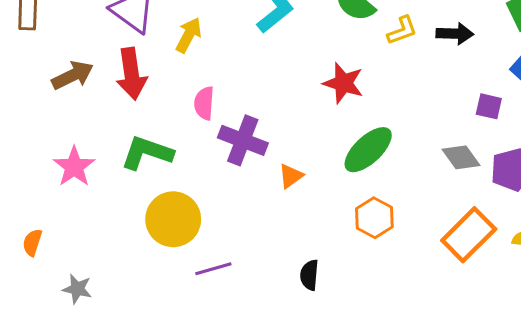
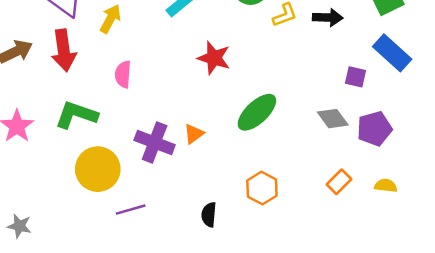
red star: (343, 83) -> (214, 58), moved
purple cross: (243, 140) -> (155, 143), moved
orange hexagon: (374, 218) -> (262, 188), moved
orange rectangle: (469, 235) -> (339, 182), size x0.6

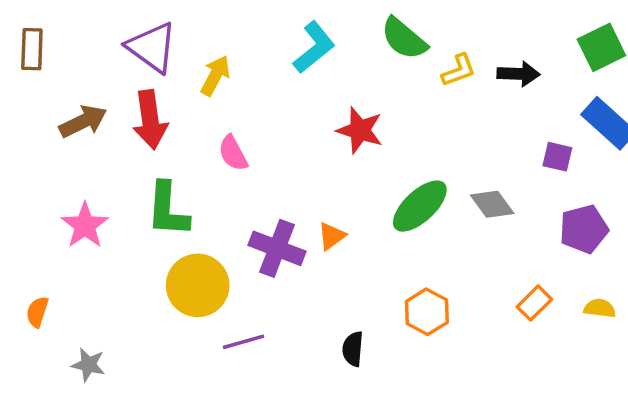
pink semicircle: (123, 74) -> (233, 153), turned -32
green L-shape: (76, 115) -> (168, 210), turned -105
gray diamond: (333, 119) -> (492, 204), moved

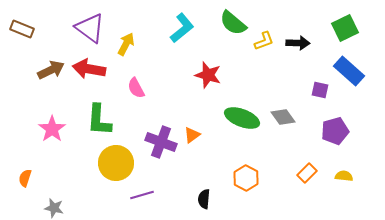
brown rectangle: (32, 49) -> (22, 29), turned -70
red arrow: (150, 120) -> (89, 69), turned 108
green ellipse: (420, 206) -> (242, 118), turned 64

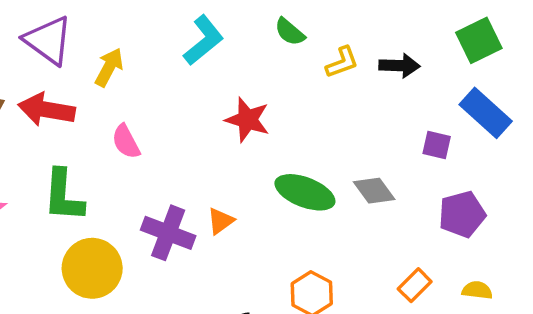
green semicircle: (233, 23) -> (290, 32), size x0.7

